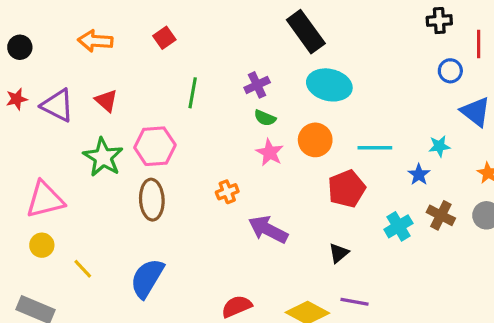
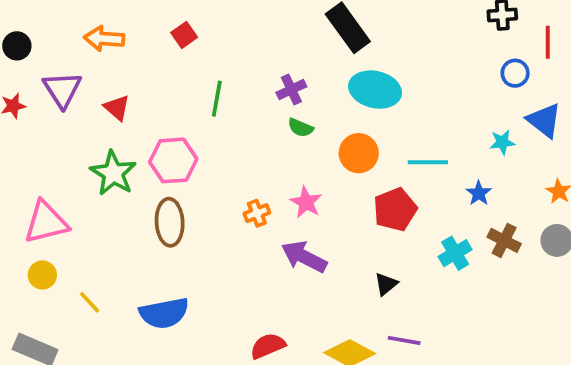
purple triangle: (58, 105) -> (62, 90), moved, turned 30
cyan star: (439, 146) -> (502, 142), moved
pink star: (270, 152) -> (306, 202), moved
blue semicircle: (147, 278) -> (164, 313), turned -132

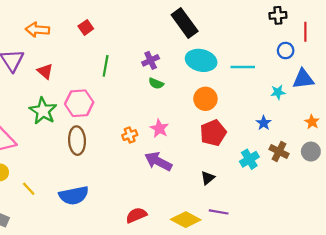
blue triangle: (544, 120) -> (303, 79), turned -45
orange circle: (359, 153) -> (205, 99), moved
cyan line: (428, 162) -> (243, 67), moved

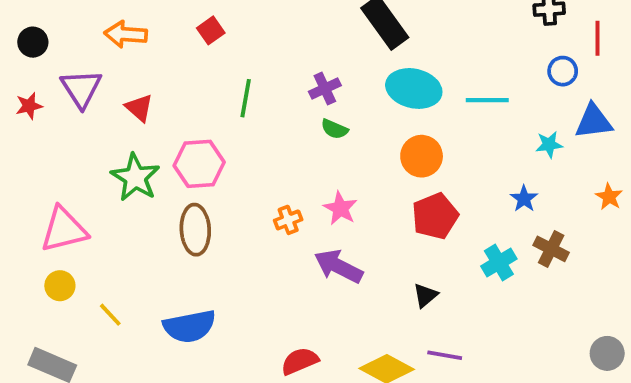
gray circle: (311, 152) -> (607, 353), moved

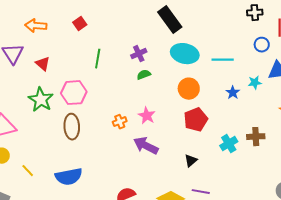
green semicircle: (335, 129) -> (144, 75), turned 136
blue star: (524, 199) -> (233, 93), moved
brown cross: (551, 249) -> (256, 137), turned -30

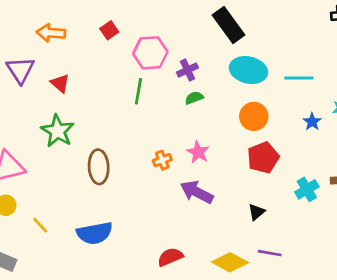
green line: (98, 59) -> (138, 91), moved
pink hexagon: (74, 93) -> (150, 53), moved

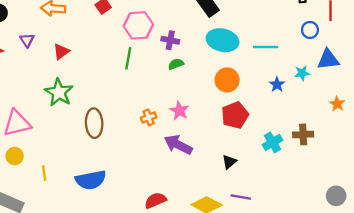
purple triangle: (20, 70) -> (27, 40), size x0.6
purple cross: (187, 70) -> (170, 40), turned 36
red triangle: (60, 83) -> (61, 52), turned 42
yellow line: (40, 225) -> (44, 173), turned 35

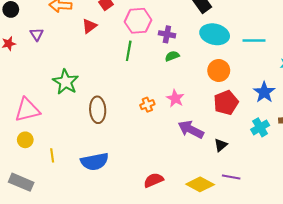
red triangle: (61, 52) -> (89, 26), moved
blue star: (277, 84) -> (264, 92), moved, size x1.5
purple arrow: (178, 145) -> (191, 129), moved

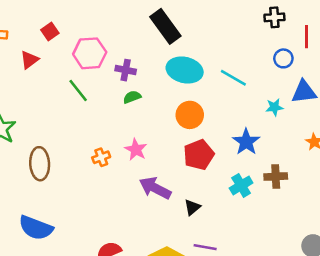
cyan line: (254, 40) -> (233, 78), turned 30
green line: (129, 51) -> (78, 91), turned -48
blue semicircle: (95, 162) -> (36, 228), turned 32

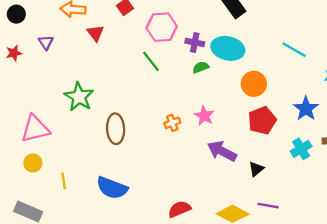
red triangle: (29, 60) -> (95, 33), moved, turned -30
cyan ellipse: (185, 70) -> (228, 48), moved

